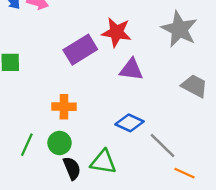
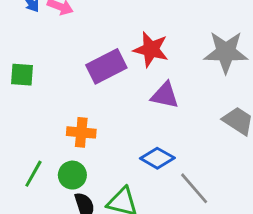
gray star: (179, 29) -> (226, 52), turned -30

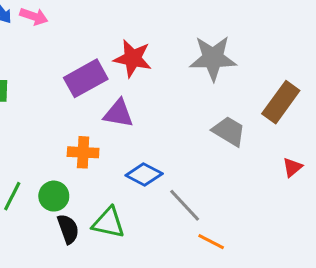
purple triangle: (165, 95) -> (118, 113), moved
orange cross: (81, 132) -> (83, 152), moved

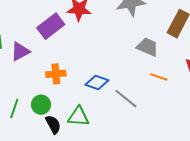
purple triangle: (118, 113) -> (20, 52), moved, turned -30
orange line: (211, 242) -> (159, 77), moved

